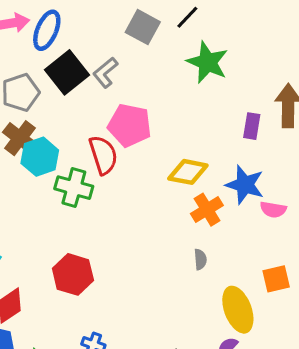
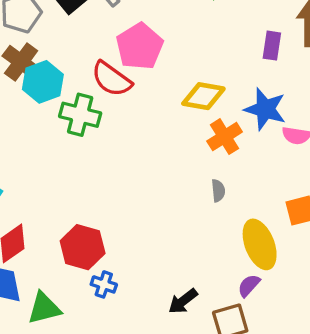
pink pentagon: (130, 125) -> (140, 46), turned 30
red semicircle: (103, 155) -> (111, 79), turned 144
red hexagon: (73, 274) -> (83, 247), moved

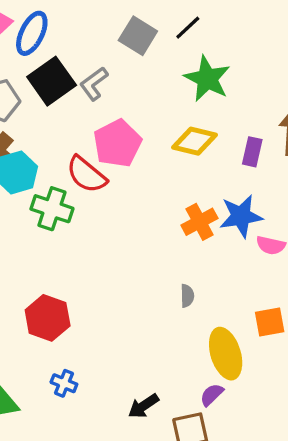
yellow diamond: (203, 96) -> (194, 141), moved
blue star: (265, 109) -> (241, 216), turned -30
orange cross: (225, 137) -> (199, 222), moved
red hexagon: (83, 247) -> (48, 318), moved

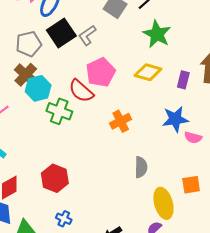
orange cross: (199, 222) -> (121, 121), moved
gray semicircle: (187, 296) -> (141, 167), size x1.5

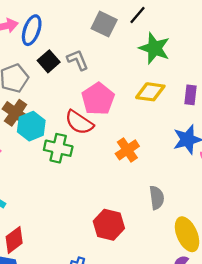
black square: (61, 33) -> (49, 61), size x0.7
gray L-shape: (87, 35) -> (78, 60), turned 110
red hexagon: (55, 178) -> (109, 225), moved

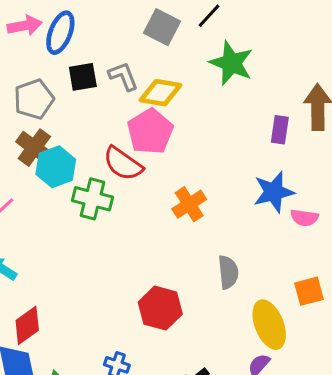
black square: (49, 61) -> (83, 77), turned 30
yellow diamond: (150, 92) -> (160, 93), moved

